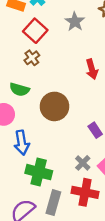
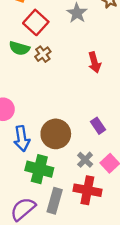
brown cross: (32, 58) -> (43, 54), moved
green semicircle: (19, 89) -> (19, 48), moved
brown circle: (54, 106) -> (56, 134), moved

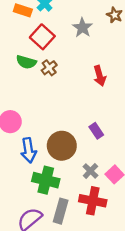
purple rectangle: (98, 126) -> (96, 131), moved

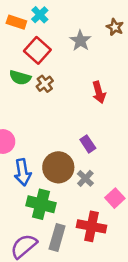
purple rectangle: (96, 131) -> (88, 144), moved
gray cross: (90, 171) -> (85, 178), moved

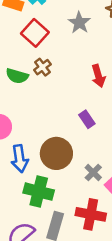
green semicircle: (20, 78) -> (17, 76), moved
purple rectangle: (88, 144) -> (87, 119), moved
gray cross: (85, 178) -> (93, 172), moved

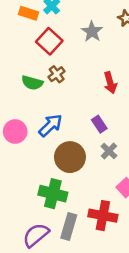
blue arrow: (20, 159) -> (50, 125), moved, turned -125
gray cross: (93, 172) -> (109, 151), moved

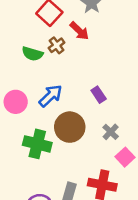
red arrow: (110, 83) -> (79, 31), moved, turned -30
gray cross: (109, 151) -> (111, 132), moved
green cross: (53, 194) -> (37, 144), moved

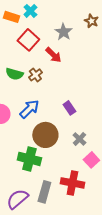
brown cross: (57, 45) -> (35, 75), moved
green cross: (37, 144) -> (29, 159), moved

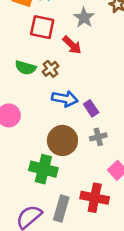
red square: (28, 40) -> (42, 27), turned -30
blue arrow: (29, 109) -> (65, 99), moved, turned 55
gray cross: (79, 139) -> (98, 137), moved, turned 32

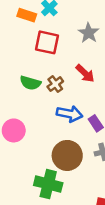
red arrow: (72, 45) -> (85, 73), moved

